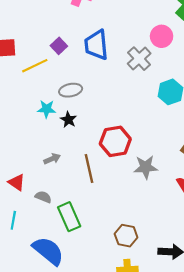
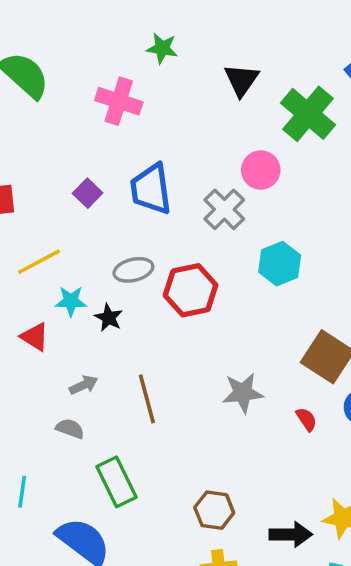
yellow line: (35, 66) -> (39, 262), moved
gray ellipse: (71, 90) -> (133, 270), moved
red hexagon: (115, 141) -> (191, 290), moved
red triangle: (17, 182) -> (35, 337), moved
gray semicircle: (43, 197) -> (70, 429), moved

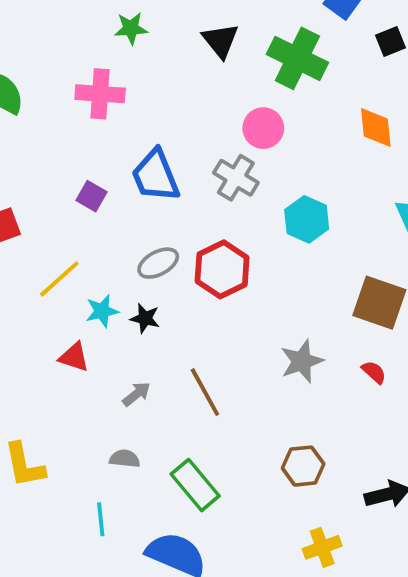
gray semicircle: (70, 429) -> (125, 459), moved
brown hexagon: (214, 510) -> (303, 466), moved

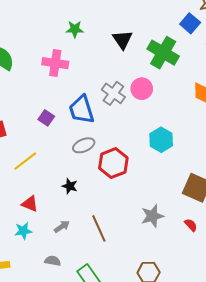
gray cross: (236, 178) -> (113, 93), moved
gray ellipse: (158, 263) -> (84, 145), moved
cyan star: (102, 311) -> (23, 231), moved

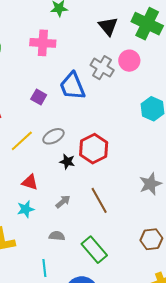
black triangle: (122, 40) -> (108, 26), moved
gray ellipse: (84, 145) -> (53, 136), moved
red hexagon: (113, 163) -> (94, 149), moved

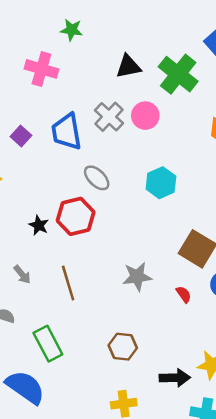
black triangle: (108, 26) -> (128, 66), turned 45
gray ellipse: (53, 136) -> (97, 178), moved, turned 60
gray arrow: (63, 202) -> (22, 274), turned 77

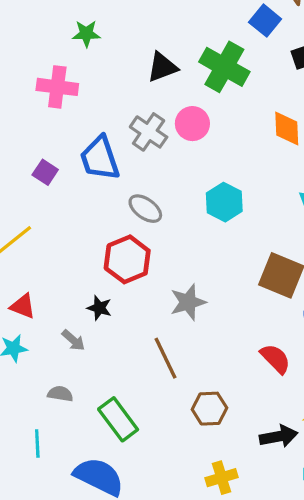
black star: (39, 225) -> (99, 308), moved
gray star: (137, 277) -> (188, 302), moved
brown line: (68, 283) -> (166, 358), moved
red semicircle: (184, 294) -> (275, 359), moved, size x1.5

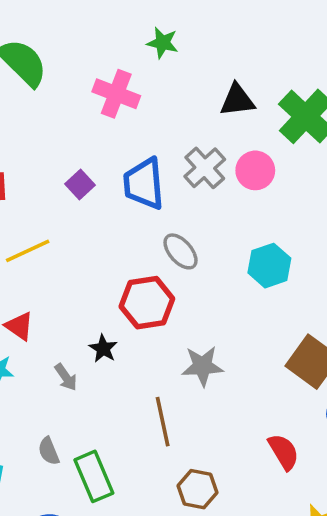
gray semicircle: (60, 394) -> (49, 451), moved, turned -135

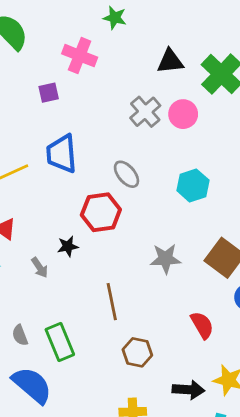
blue trapezoid: (144, 184) -> (62, 154), moved
purple square: (80, 185) -> (49, 93), moved, turned 30
black star: (103, 349) -> (68, 246), turned 30
gray star: (202, 366) -> (166, 259), moved
gray semicircle: (49, 451) -> (20, 335), moved

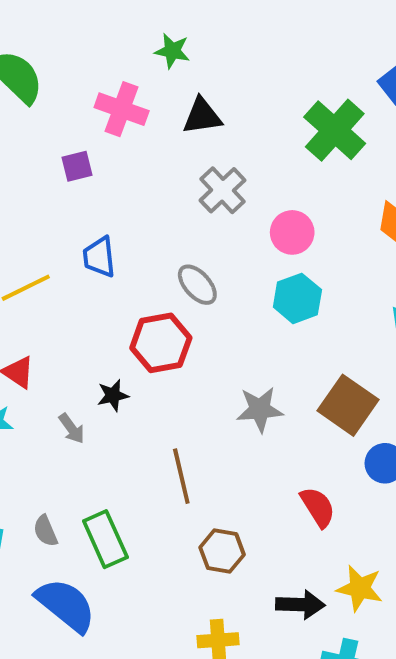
black triangle: (170, 61) -> (202, 116), moved
pink circle: (183, 114) -> (292, 232), moved
blue trapezoid: (62, 154) -> (99, 257), size x0.7

